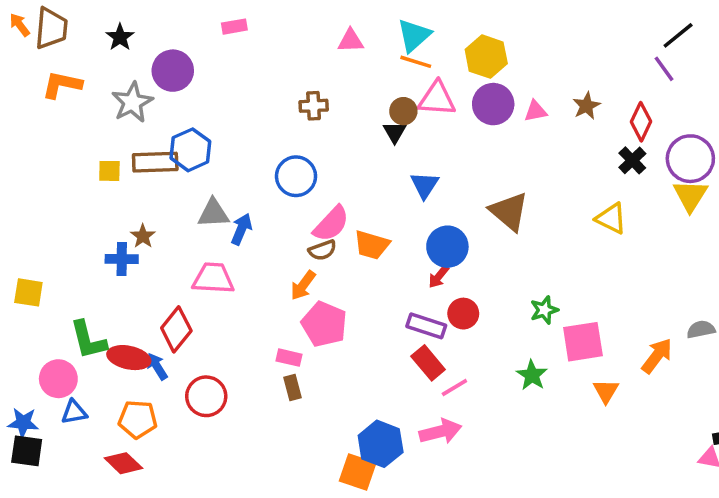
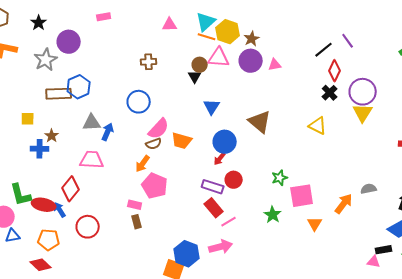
black line: (678, 35) -> (324, 50), moved
yellow hexagon: (486, 57) -> (228, 32), moved
brown star: (586, 106) -> (252, 39), moved
yellow square: (109, 171) -> (28, 119), moved

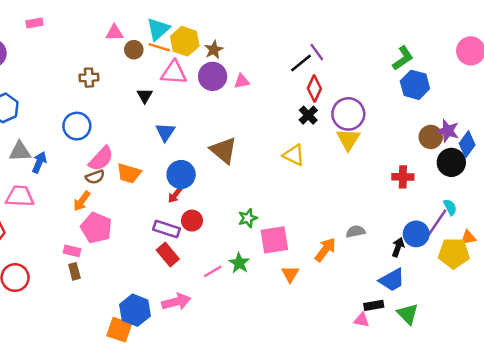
purple line: (348, 41) -> (317, 52), moved
brown circle: (200, 65) -> (134, 50), moved
pink line: (229, 222) -> (213, 271), moved

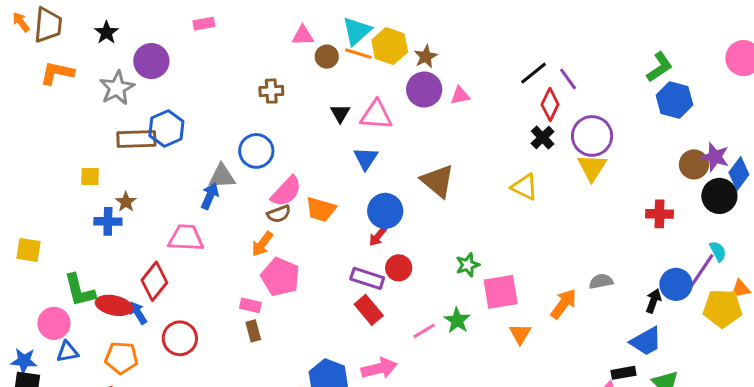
purple line: (317, 52) -> (568, 79), moved
pink triangle: (174, 73) -> (376, 115), moved
gray triangle: (20, 151) -> (222, 176), moved

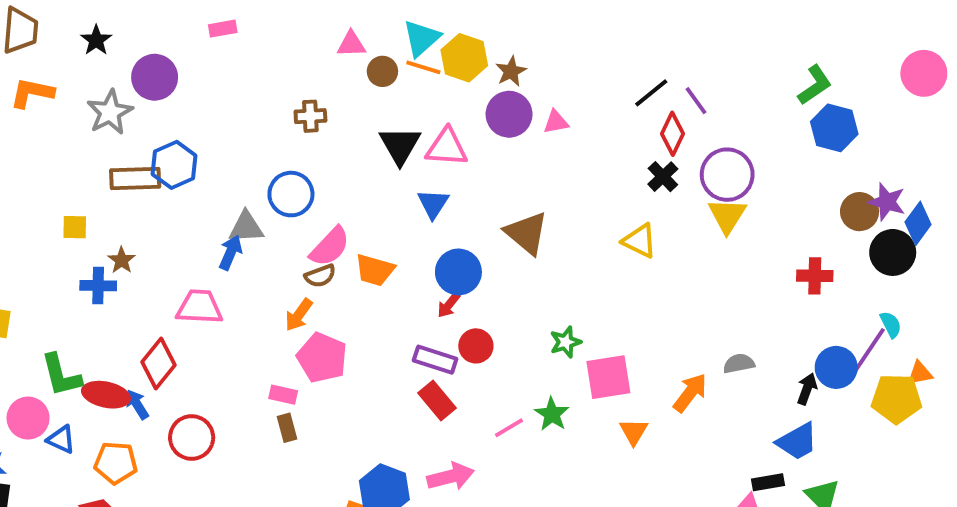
black triangle: (340, 113) -> (400, 145), size x1.6
blue triangle: (67, 352) -> (61, 439), moved, turned 35

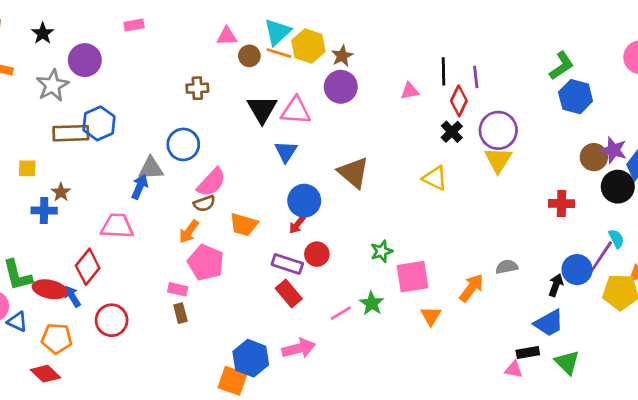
black line: (651, 93) -> (443, 71), turned -52
purple line: (696, 101) -> (476, 77), turned 30
pink triangle: (556, 122) -> (410, 91), moved
orange trapezoid: (375, 270) -> (244, 225), moved

